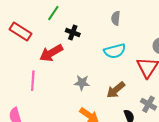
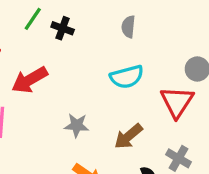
black cross: (73, 33) -> (63, 28), moved

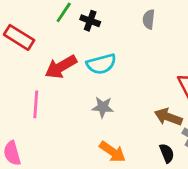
cyan semicircle: (127, 77) -> (101, 64), moved
brown arrow: (128, 136) -> (168, 117), moved, turned 60

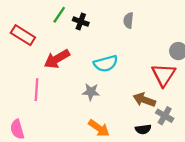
cyan semicircle: (101, 64) -> (106, 64), moved
black semicircle: (167, 153) -> (143, 129), turned 105

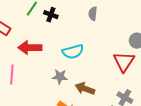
red arrow: (57, 59) -> (30, 48), turned 30
brown arrow: (144, 100) -> (85, 89), moved

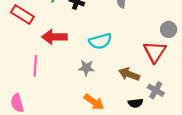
brown arrow: (85, 89) -> (129, 74), moved

